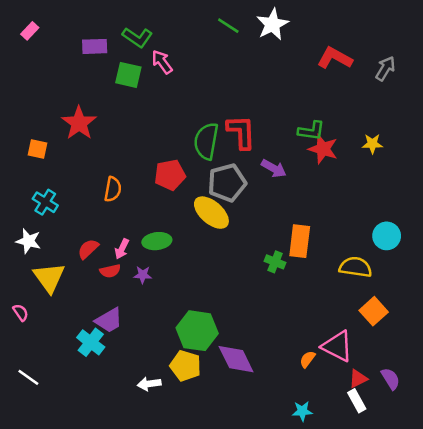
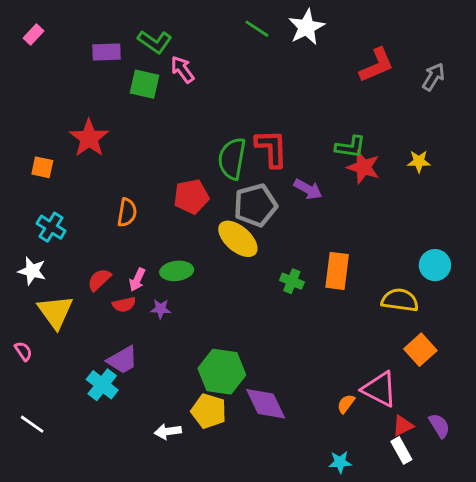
red L-shape: (335, 58) -> (377, 65), turned 128
green cross: (275, 262) -> (292, 281), moved

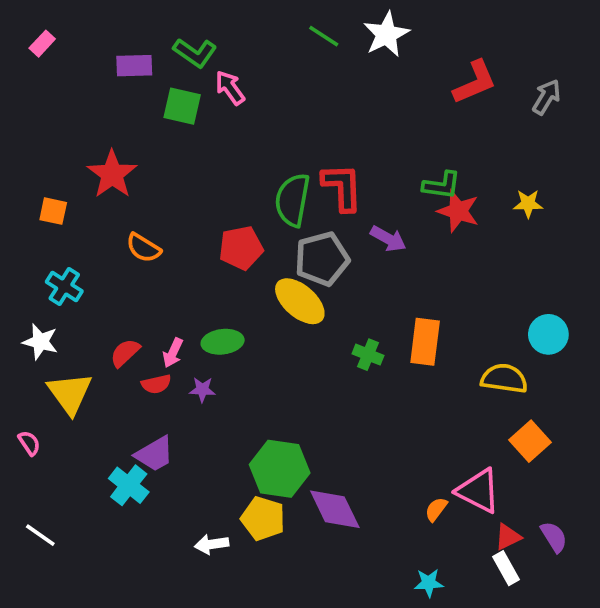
orange semicircle: (127, 213) -> (143, 248), moved, turned 112

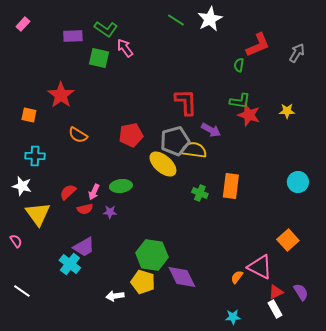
green semicircle: (293, 200) -> (239, 65), moved, size x0.5
cyan cross: (64, 287) -> (35, 156), turned -30
yellow semicircle: (504, 379) -> (194, 150), moved

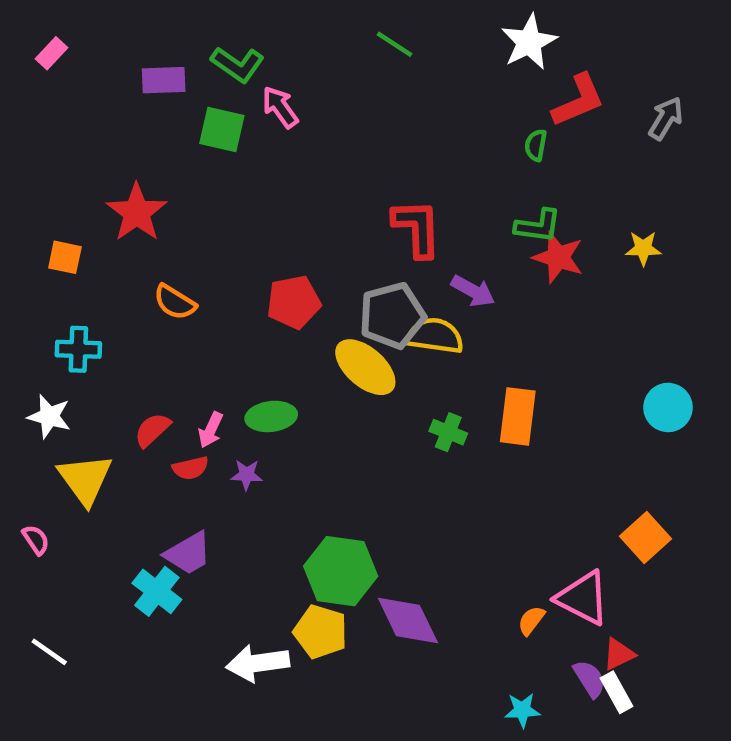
white star: (210, 19) -> (529, 42), moved
purple semicircle: (301, 292) -> (590, 679), moved
white arrow: (115, 296) -> (258, 663), size x1.5

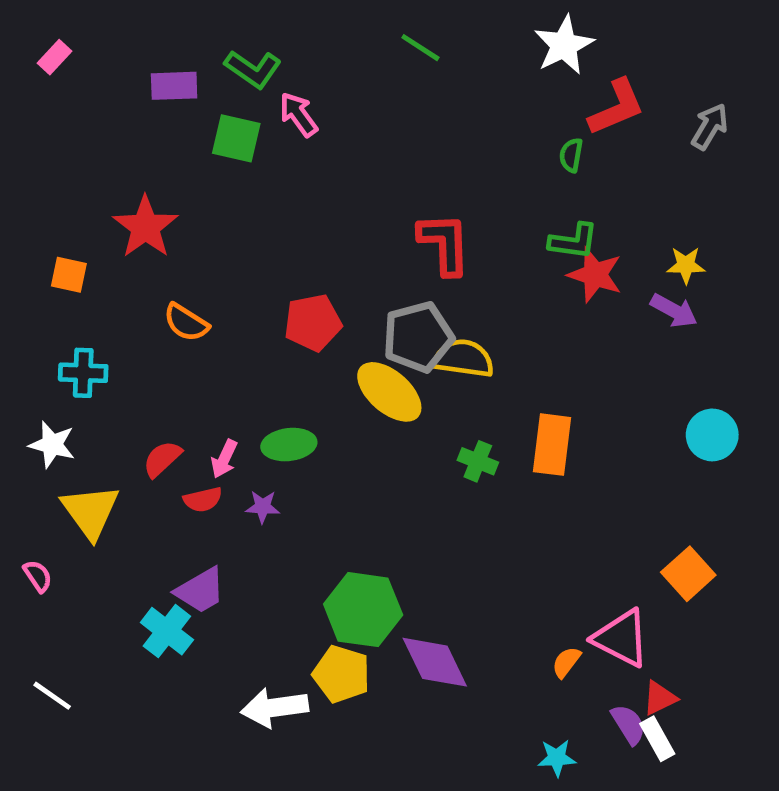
purple arrow: (473, 291) -> (674, 311), moved

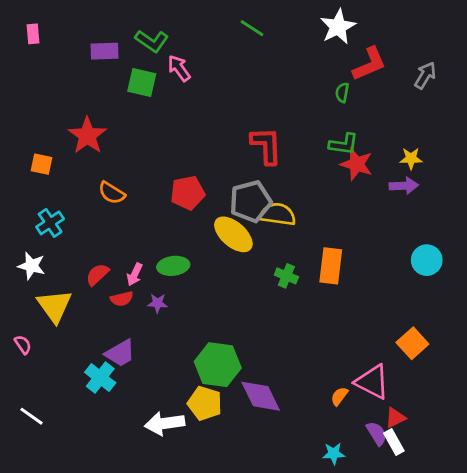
pink rectangle: (55, 57) -> (33, 34), turned -48
purple arrow: (674, 311) -> (404, 186), turned -32
cyan cross: (83, 373) -> (50, 223), turned -36

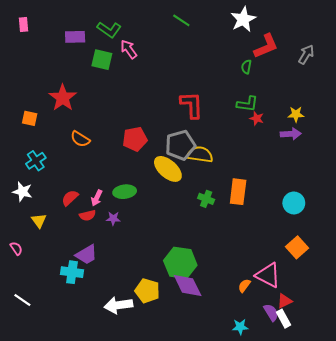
red star: (357, 164) -> (257, 118), size x0.6
cyan circle: (427, 260) -> (294, 203), moved
yellow triangle: (54, 306) -> (39, 221), size x0.6
green hexagon: (218, 365) -> (180, 263), moved
cyan cross: (100, 378) -> (72, 272), turned -30

